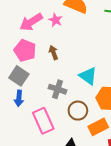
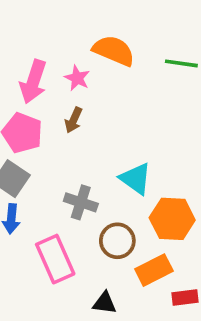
pink arrow: (31, 22) -> (33, 82), turned -40
brown arrow: (53, 53) -> (73, 120), moved, turned -136

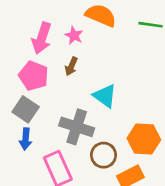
cyan triangle: (136, 179) -> (105, 96), moved
gray cross: (81, 202) -> (77, 127), size x1.4

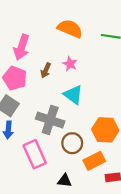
pink star: (74, 35) -> (70, 64), moved

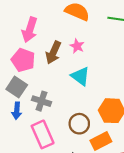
brown arrow: (46, 70) -> (53, 52), size x1.5
gray cross: (50, 120) -> (42, 101), moved, size x0.7

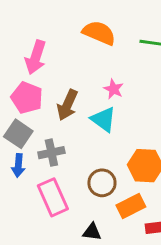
pink star: (77, 46) -> (114, 89), moved
brown arrow: (53, 52) -> (67, 105), moved
gray cross: (42, 101) -> (51, 153), turned -30

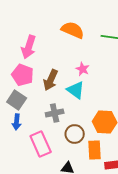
gray cross: (51, 153) -> (55, 113), moved
orange rectangle: (131, 206) -> (95, 150), turned -66

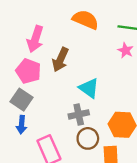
pink star: (83, 69) -> (126, 50), moved
brown arrow: (51, 80) -> (60, 60), moved
gray cross: (55, 113) -> (79, 114), moved

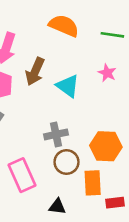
pink star: (126, 50) -> (107, 73), moved
cyan triangle: (89, 88) -> (68, 86), moved

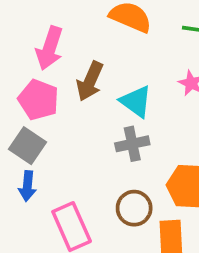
gray cross: (56, 134) -> (132, 144), moved

